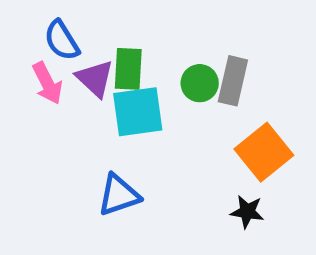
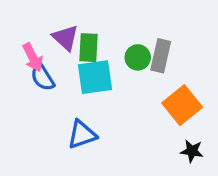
blue semicircle: (62, 40) -> (43, 77), moved
purple triangle: (95, 78) -> (65, 38), moved
black star: (247, 212) -> (192, 151), moved

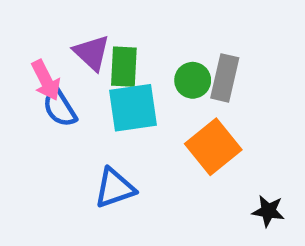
orange square: (182, 105) -> (213, 147), moved

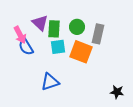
green circle: (193, 80) -> (77, 27), moved
cyan square: (133, 108) -> (58, 47), size x0.7
orange square: (213, 147) -> (81, 52), moved, turned -30

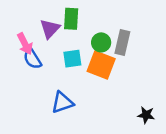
purple triangle: (40, 23) -> (50, 29), turned 30
green circle: (77, 27) -> (101, 42), moved
green rectangle: (54, 29) -> (71, 19), moved

